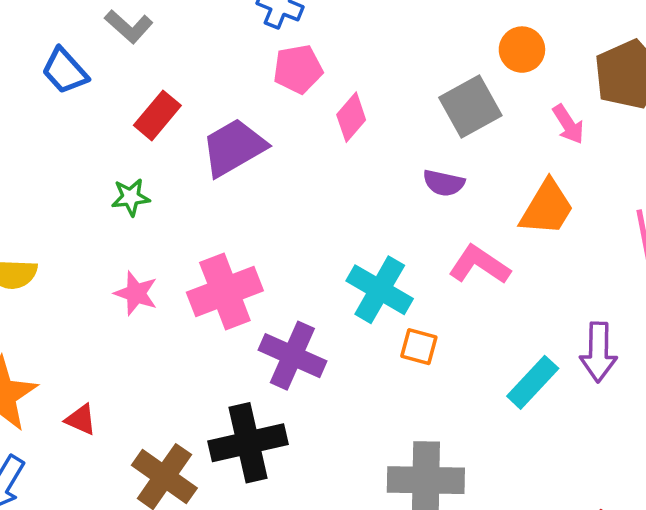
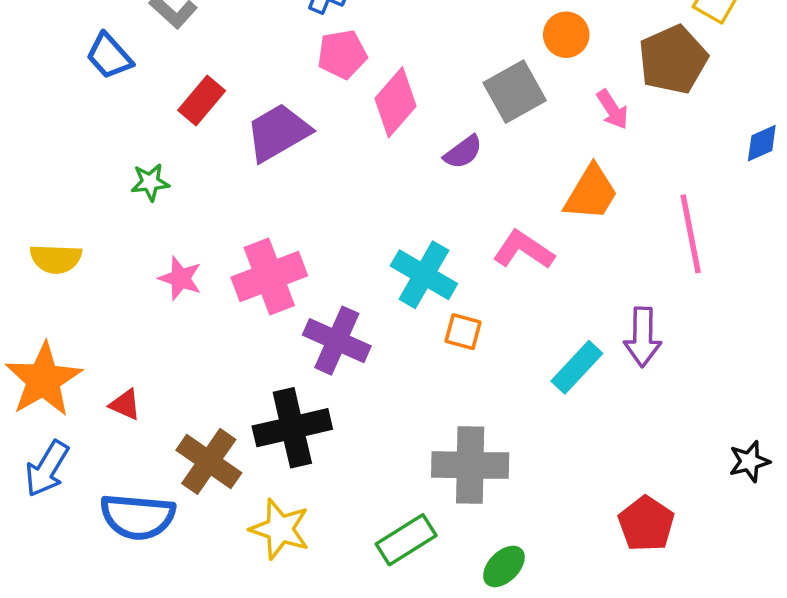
pink diamond: (351, 117) -> (395, 102), size x1.4
purple semicircle: (444, 183) -> (463, 152), moved, turned -48
green star: (131, 197) -> (150, 182), moved

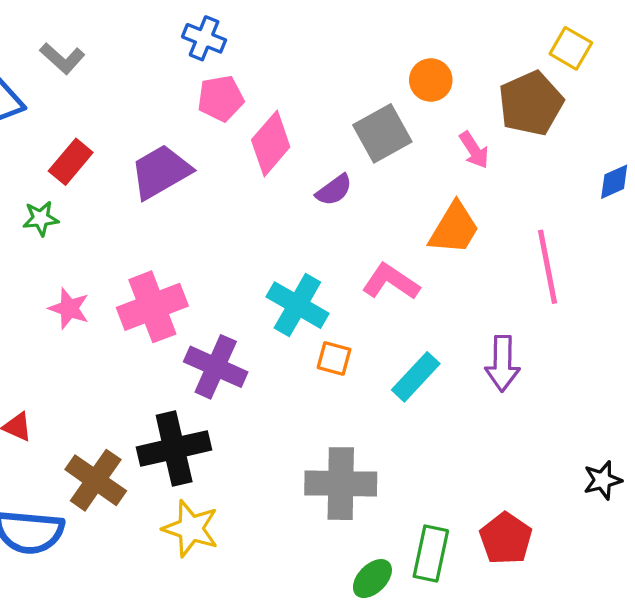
red rectangle: (202, 100) -> (71, 162), moved
cyan rectangle: (577, 367) -> (416, 377), moved
yellow star: (280, 529) -> (191, 529), moved
green rectangle: (406, 540) -> (431, 554), moved, turned -46

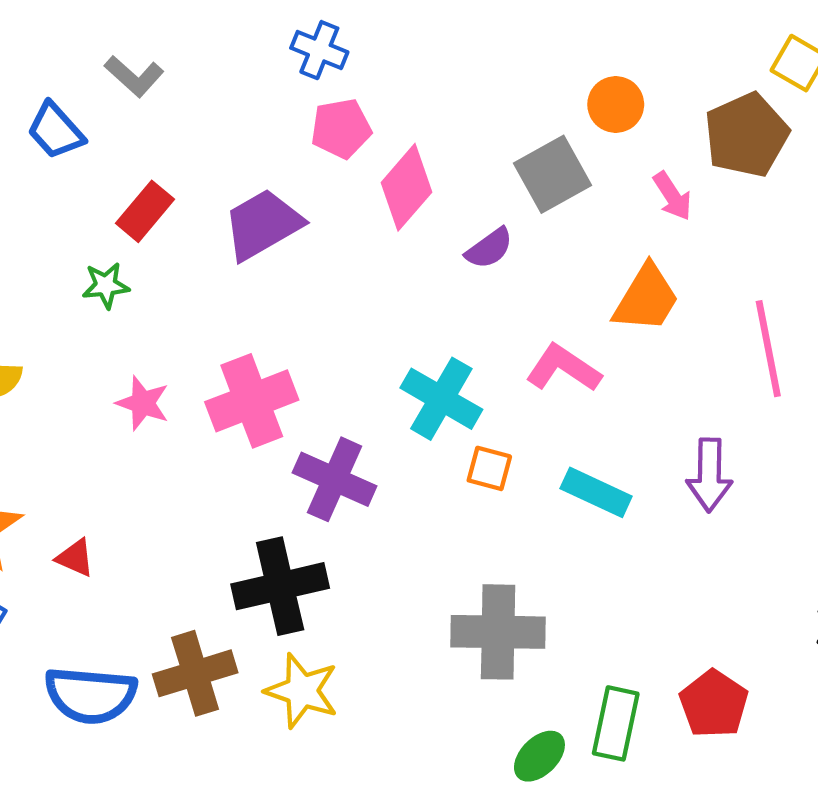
cyan rectangle: (416, 377) -> (596, 492), turned 72
brown cross: (96, 480) -> (195, 673), moved, turned 38

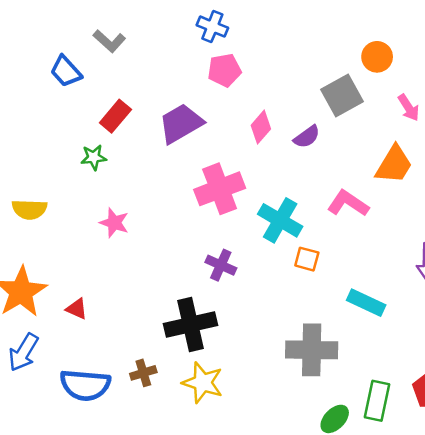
pink diamond: (406, 187) -> (261, 127), moved, size x0.7
pink cross: (252, 401) -> (220, 189), moved
purple cross: (335, 479) -> (221, 265), size x0.7
cyan rectangle: (596, 492) -> (366, 303), moved
brown cross: (195, 673) -> (143, 373), size x0.6

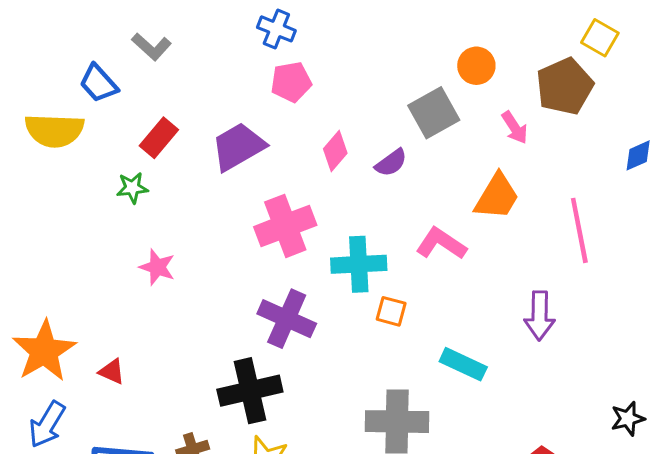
yellow semicircle: (29, 209) -> (54, 130), moved, size x1.4
cyan cross: (280, 220) -> (359, 264), turned -33
purple cross: (221, 265) -> (287, 319), size x1.5

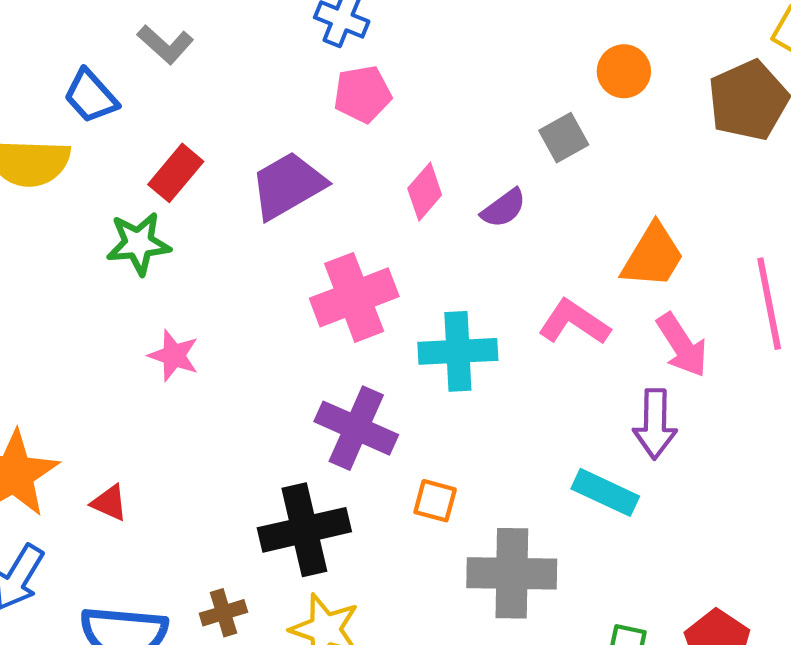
gray square: (434, 113) -> (564, 138), size x0.7
pink arrow: (515, 127) -> (682, 345), moved, size x1.4
green star: (132, 188) -> (138, 243), size x1.4
orange square: (391, 311) -> (435, 501), moved
purple arrow: (540, 316) -> (655, 424), moved

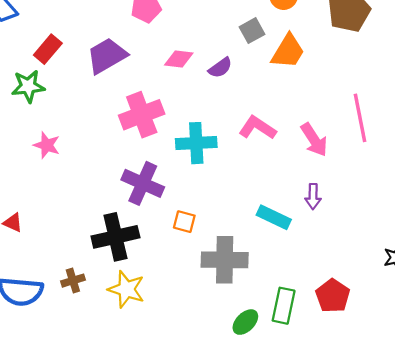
pink diamond: (425, 192) -> (179, 59), turned 56
orange trapezoid: (653, 256) -> (288, 51), moved
purple arrow: (655, 424) -> (313, 197), moved, size x0.7

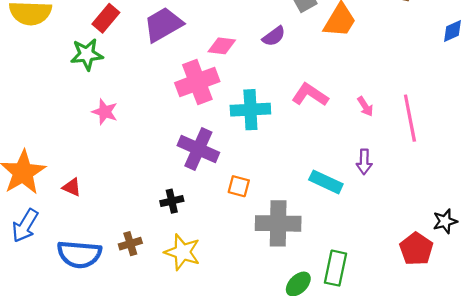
pink diamond: (179, 59) -> (222, 46), moved
pink line: (360, 118) -> (410, 118), moved
pink arrow: (314, 140) -> (365, 106), size x0.6
black cross: (115, 237) -> (172, 201), size x0.5
red pentagon: (333, 296) -> (416, 249), moved

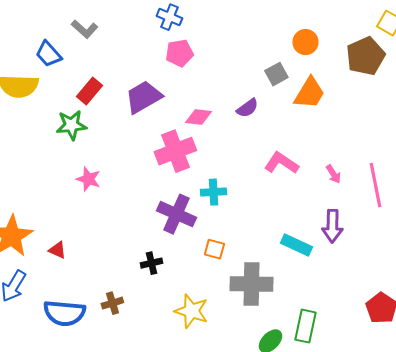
cyan cross: (250, 110) -> (213, 192), moved, size x0.7
purple arrow: (364, 162) -> (332, 226), size x1.4
yellow star: (182, 252) -> (191, 311), moved

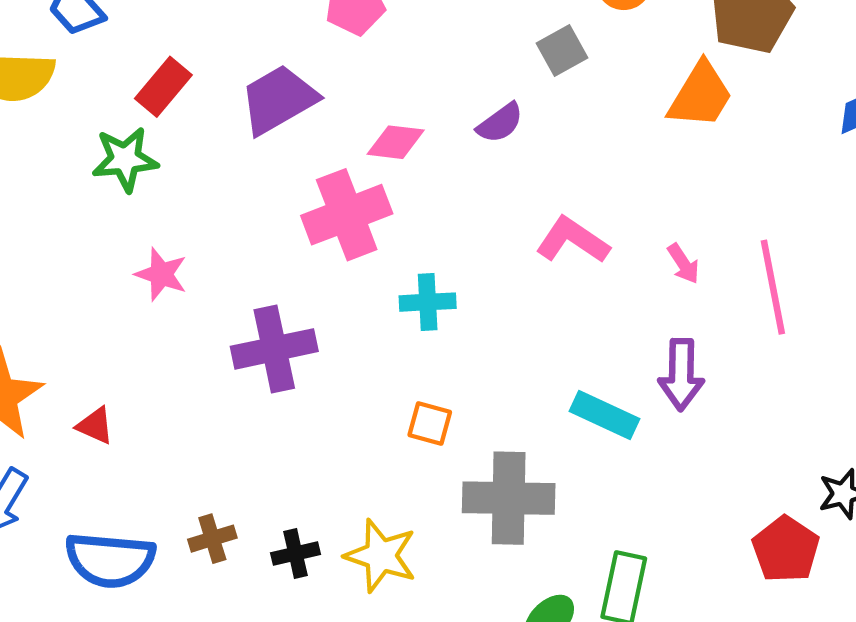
orange trapezoid: (309, 93) -> (700, 95), moved
purple cross: (176, 214) -> (274, 349), moved, turned -36
black cross: (151, 263) -> (295, 554), moved

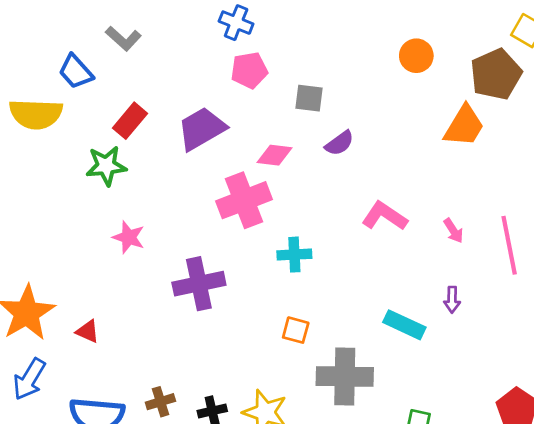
gray square: (562, 51) -> (309, 98), moved, turned 36
purple arrow: (681, 374) -> (452, 300), size x0.6

